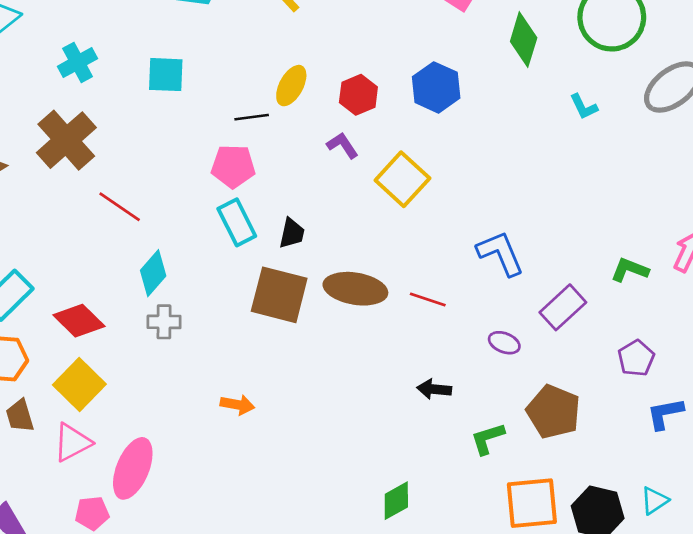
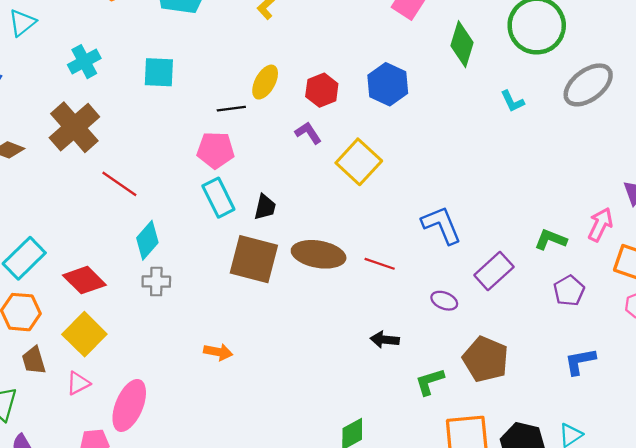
purple pentagon: (636, 358) -> (569, 291), moved
pink triangle: (72, 442) -> (78, 383), size x0.7

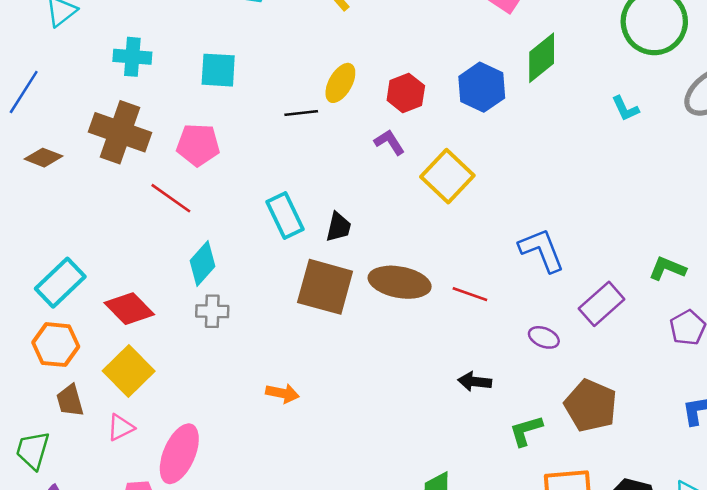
green diamond: (462, 44) -> (542, 58), moved, turned 33
cyan cross: (84, 62) -> (132, 57), turned 32
brown cross: (74, 127) -> (120, 132), turned -30
pink pentagon: (216, 150) -> (198, 145), moved

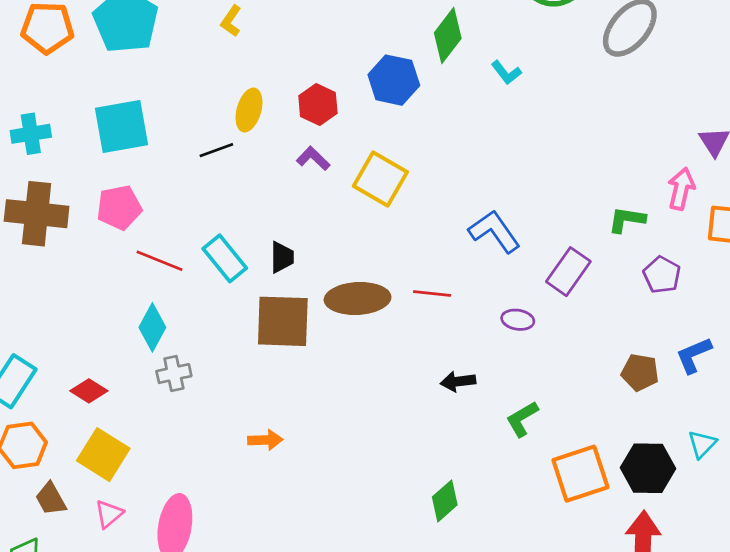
cyan square: (218, 70) -> (121, 127), size x1.4
cyan L-shape: (625, 109) -> (506, 72), moved
red line: (171, 198) -> (159, 261), moved
red diamond: (129, 309) -> (89, 391), size x0.7
brown pentagon: (591, 406) -> (640, 372), moved, size x0.7

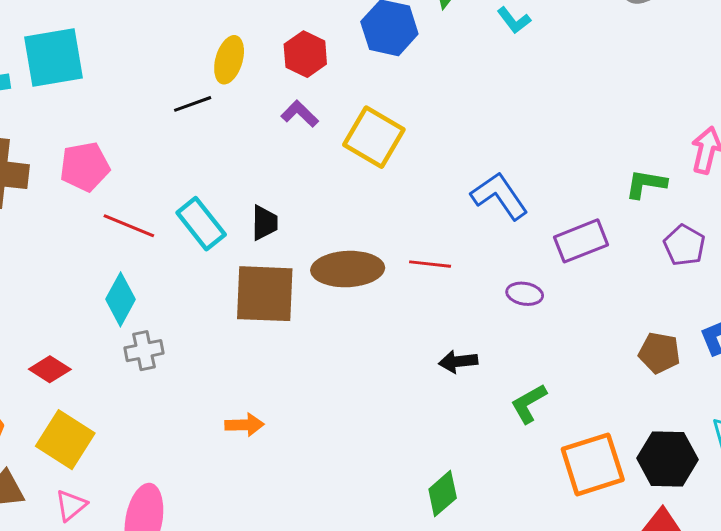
cyan square: (121, 127) -> (54, 58), moved
purple rectangle: (568, 272) -> (581, 241), turned 33

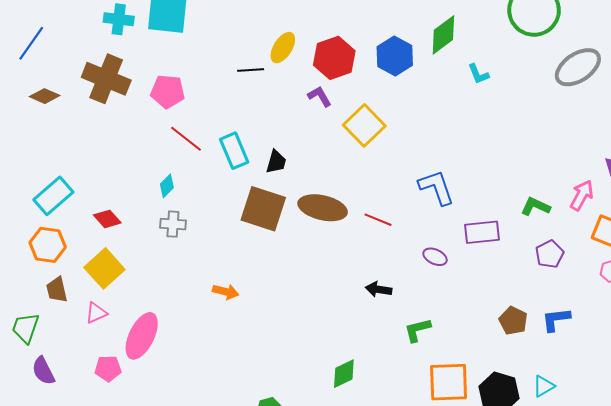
red hexagon: (305, 54) -> (334, 58), size x1.4
cyan diamond: (121, 299) -> (167, 186), size x0.7

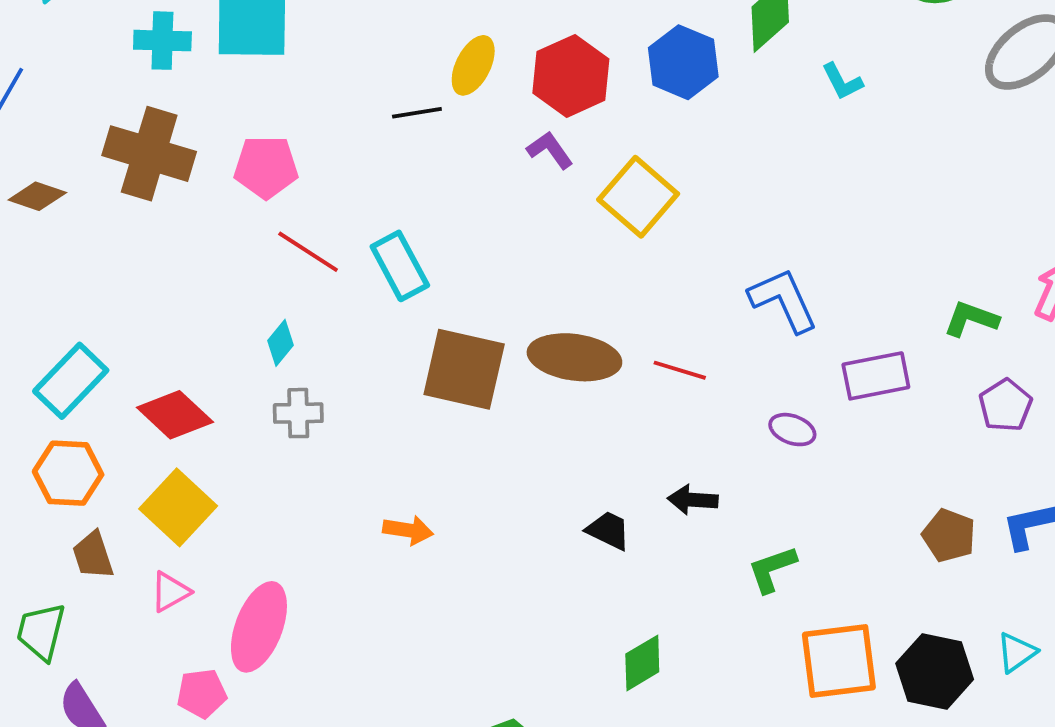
black trapezoid: (276, 162) -> (608, 530), moved, turned -75
red diamond: (107, 219) -> (175, 415), size x1.4

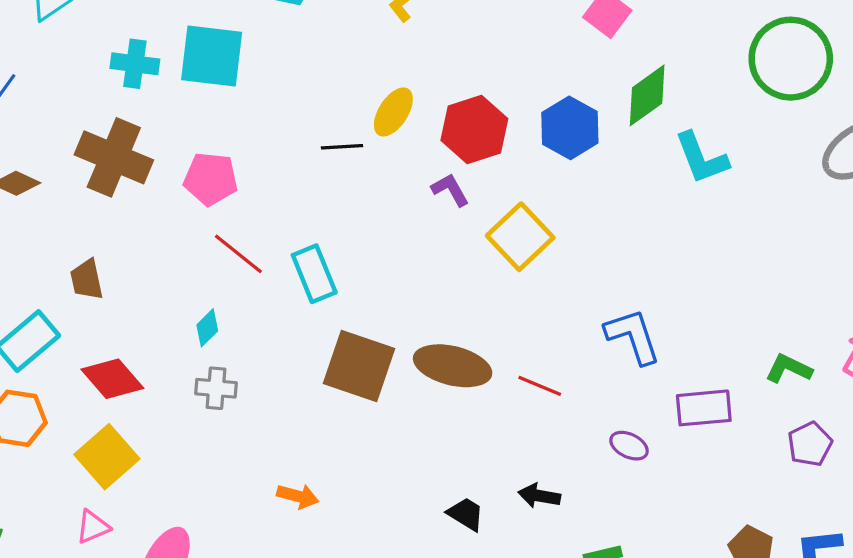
cyan L-shape: (842, 82) -> (701, 158), size x1.6
brown trapezoid: (93, 555) -> (87, 280), moved

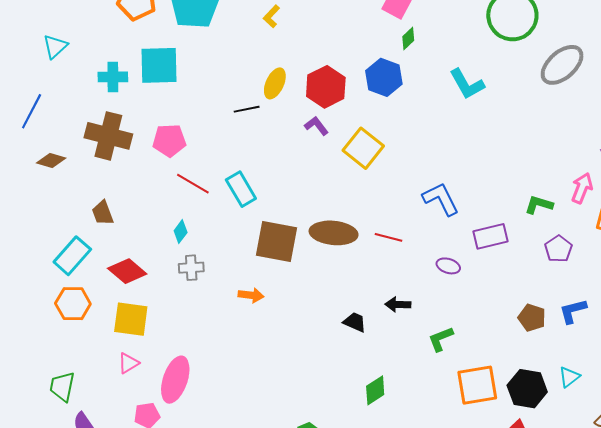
green diamond: (647, 95) -> (408, 39), moved, size x0.6
yellow square: (107, 457) -> (131, 319), turned -33
orange arrow: (298, 496) -> (251, 295), moved

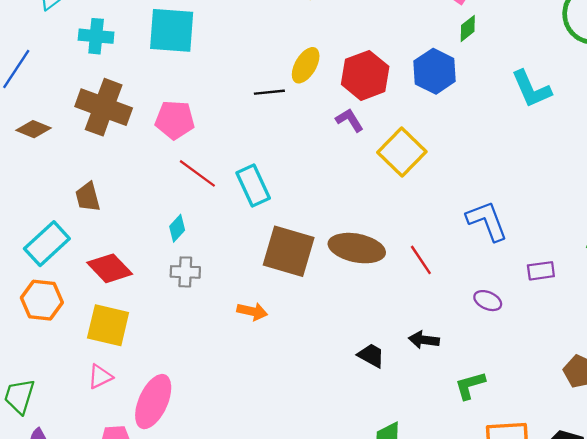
cyan cross: (113, 77) -> (96, 36), moved
purple rectangle: (491, 236) -> (541, 271), size x0.7
red line: (389, 237) -> (421, 260), turned 36

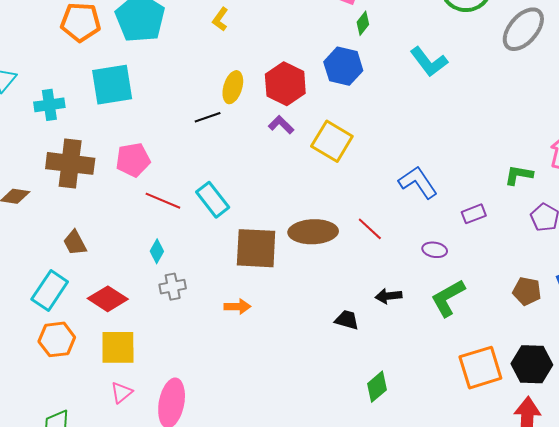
green L-shape: (470, 385) -> (448, 298), moved, size x1.4

